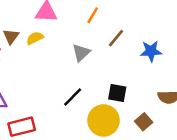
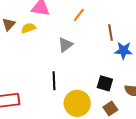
brown line: (116, 38) -> (111, 33), moved, turned -56
black square: (117, 93) -> (105, 83), moved
black line: (73, 97) -> (54, 81), turned -54

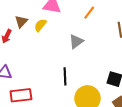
yellow semicircle: (28, 28) -> (40, 25), turned -32

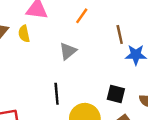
yellow semicircle: (40, 25) -> (24, 34), turned -48

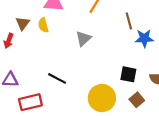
black line: (57, 94) -> (57, 78), moved, turned -54

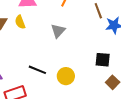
yellow circle: (102, 98) -> (66, 76), moved, size x0.7

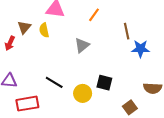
black square: (103, 60) -> (104, 83), moved

